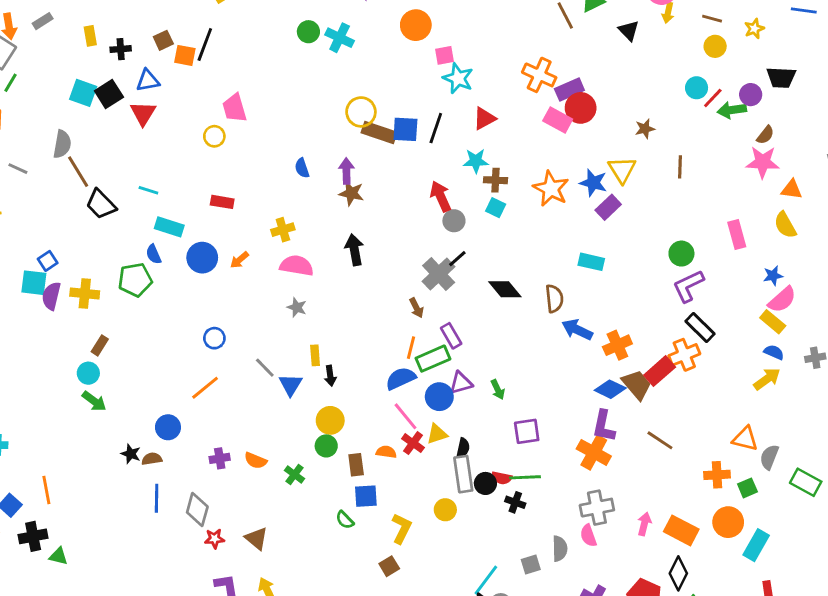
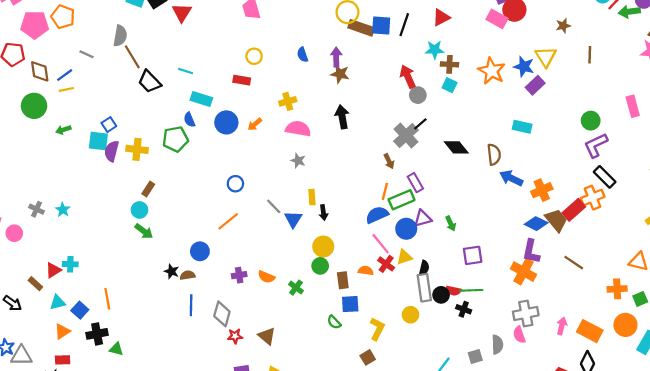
yellow circle: (214, 136) -> (254, 56), moved

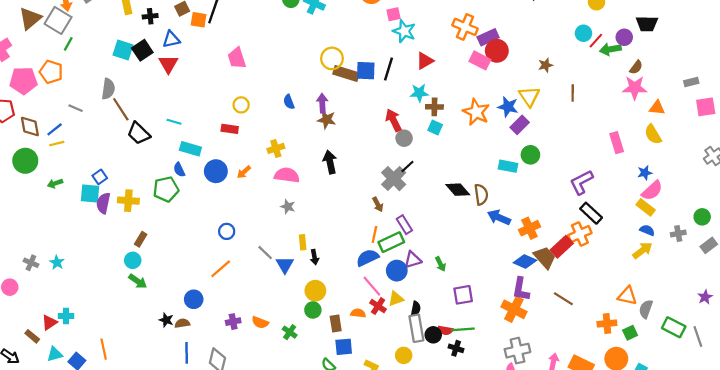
green circle: (591, 121) -> (530, 155), moved
black diamond: (456, 147) -> (458, 190), moved

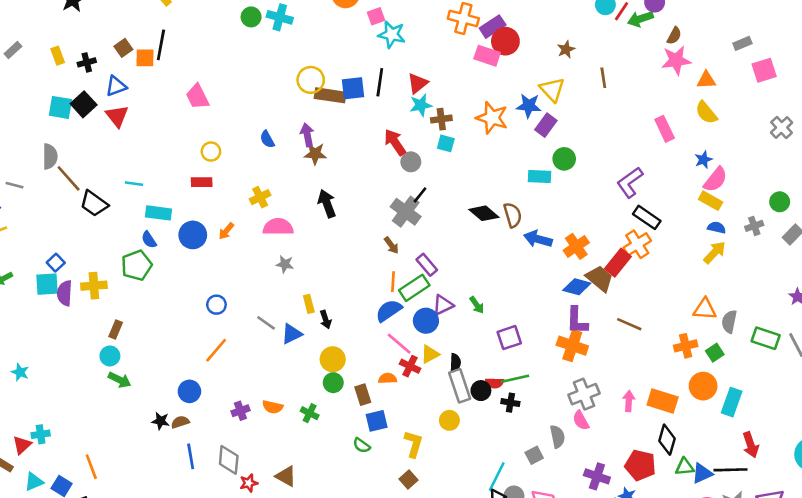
red triangle: (425, 61) -> (418, 83), moved
blue triangle: (285, 265) -> (292, 334), turned 42

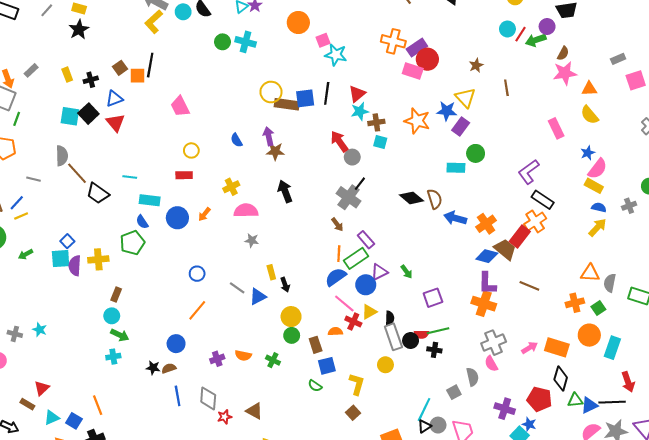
pink arrow: (629, 401) -> (530, 348), turned 56
cyan cross: (41, 434) -> (113, 357), moved

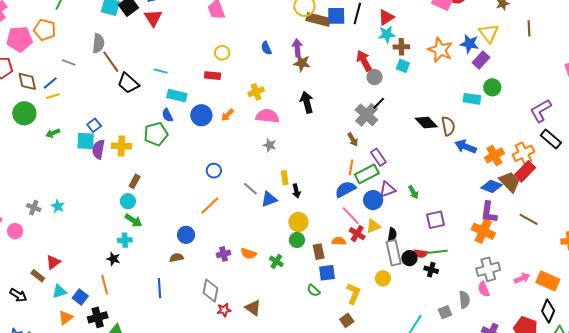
orange cross: (535, 221) -> (523, 153), moved
black star: (153, 368) -> (113, 259), moved
blue line: (178, 396) -> (160, 288), moved

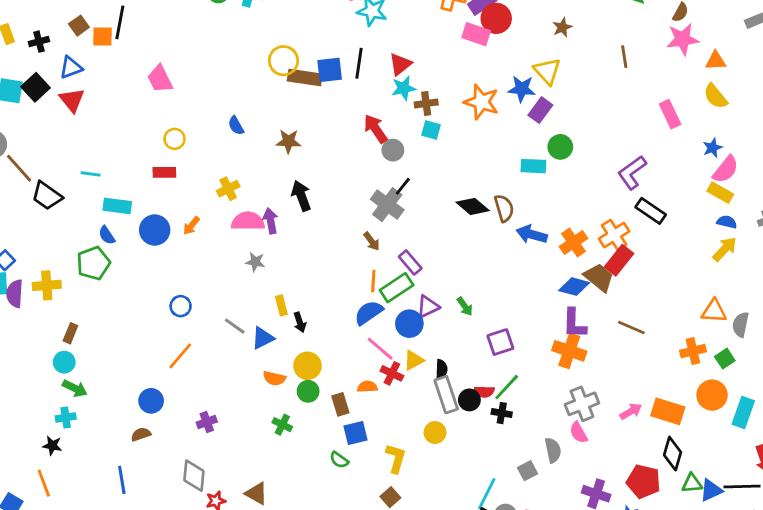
brown line: (529, 28) -> (624, 57), moved
purple arrow: (297, 48) -> (271, 221), moved
green line: (437, 252) -> (507, 387), turned -35
orange semicircle: (249, 254) -> (274, 378), moved

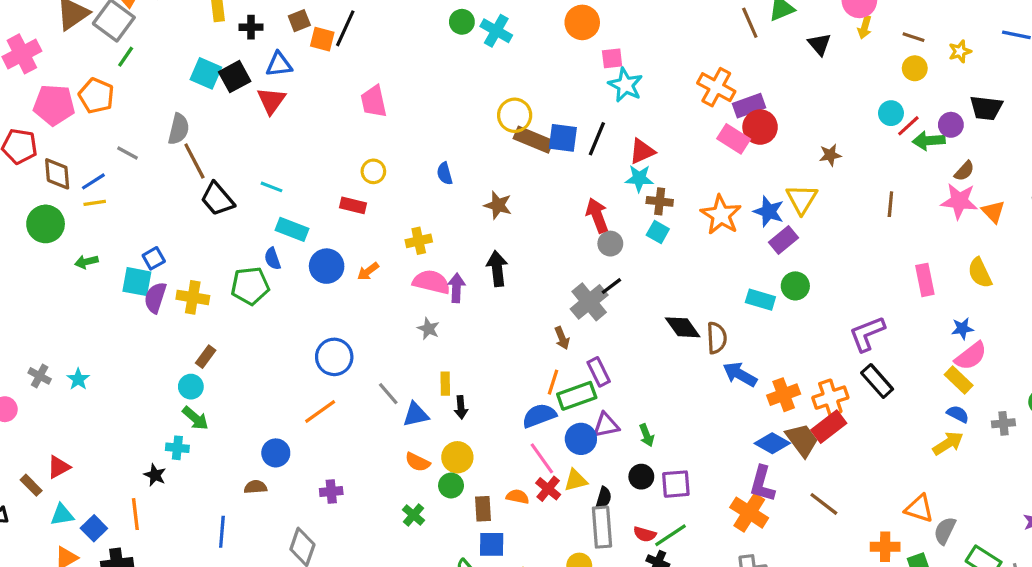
orange triangle: (716, 61) -> (993, 212), moved, turned 35
blue circle: (181, 306) -> (334, 357), size x1.5
black circle: (469, 400) -> (641, 477), moved

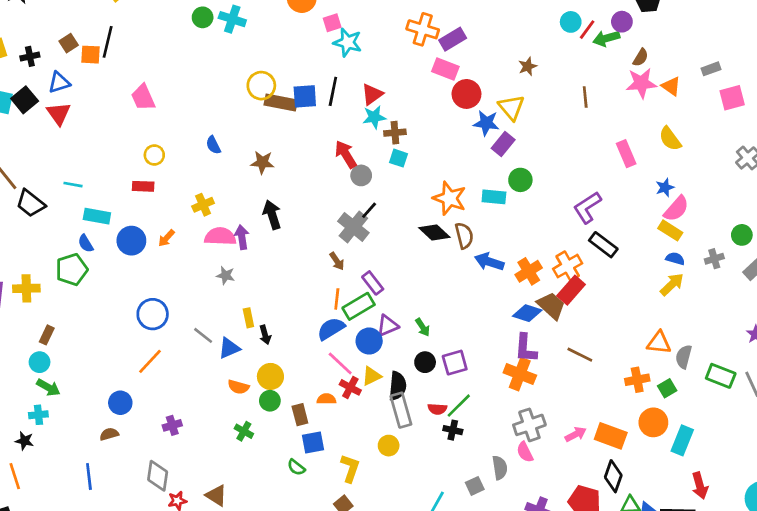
red circle: (760, 127) -> (466, 94), moved
orange star: (721, 215) -> (450, 198), moved
black semicircle: (604, 498) -> (397, 386), size x1.5

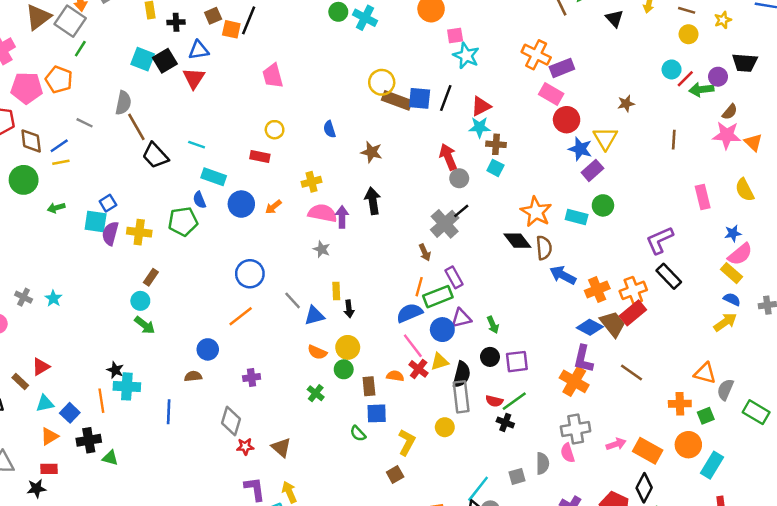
cyan cross: (38, 415) -> (127, 386), moved, size x1.5

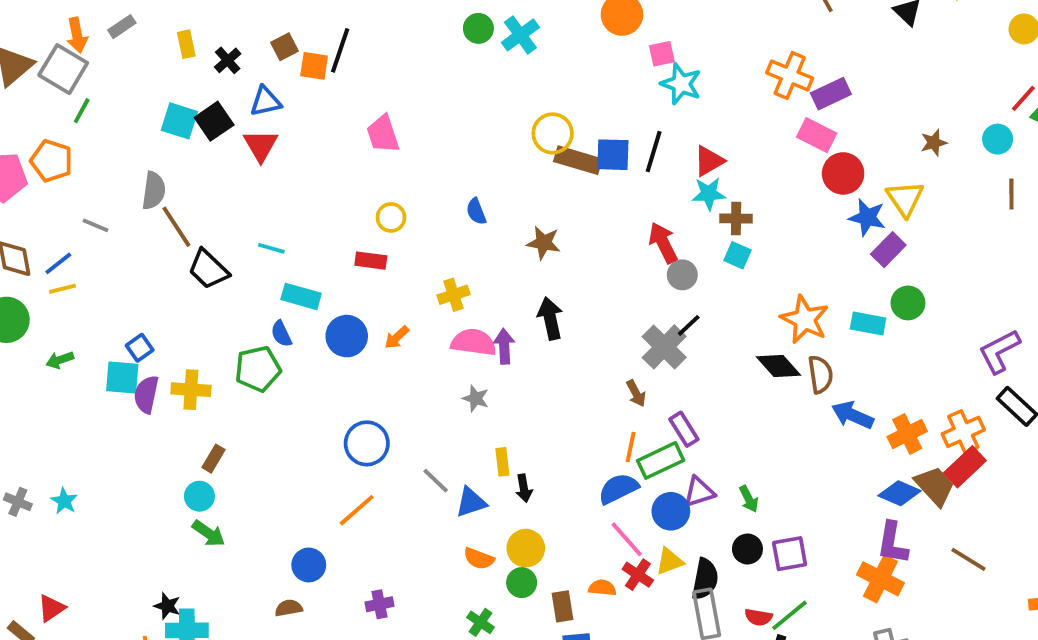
cyan cross: (365, 18) -> (520, 35), turned 30
black cross: (176, 22) -> (228, 60), turned -35
cyan circle: (672, 69) -> (998, 139), moved

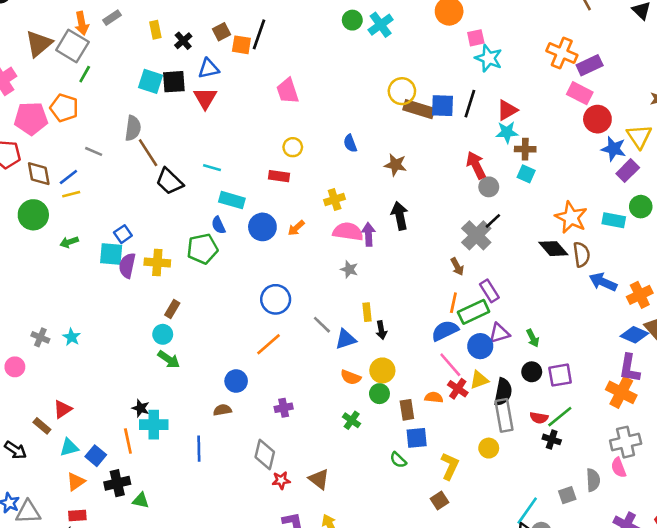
black square: (214, 121) -> (174, 82), turned 30

